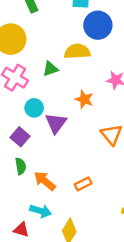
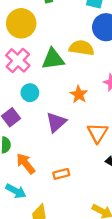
green triangle: (50, 69) -> (53, 59), size x1.5
purple triangle: (56, 123) -> (56, 122), moved

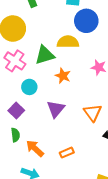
orange star: (79, 94) -> (63, 76), moved

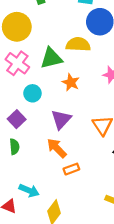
orange arrow: (35, 148) -> (57, 148), moved

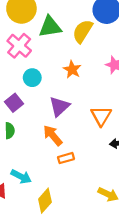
yellow semicircle: (78, 44) -> (83, 31), turned -65
green triangle: (51, 58) -> (50, 27), moved

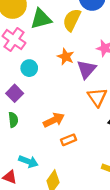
purple triangle: (59, 106) -> (86, 69), moved
orange arrow: (53, 135) -> (54, 120), turned 110

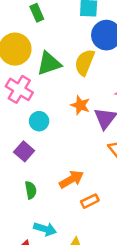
green semicircle: (13, 120) -> (31, 190), moved

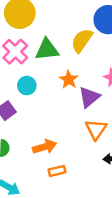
green triangle: (49, 64) -> (47, 50), moved

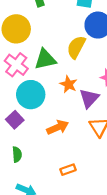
cyan circle: (27, 86) -> (31, 95), size x1.6
orange arrow: (45, 147) -> (58, 127), moved

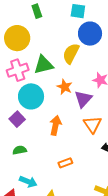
pink cross: (16, 65) -> (18, 70), turned 35
orange arrow: (58, 127) -> (55, 125), turned -54
green semicircle: (17, 154) -> (20, 150), turned -96

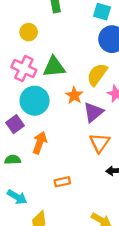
yellow circle: (17, 38) -> (29, 32), size x0.6
yellow semicircle: (71, 53) -> (97, 75), moved
pink cross: (18, 70) -> (24, 69), turned 35
orange arrow: (55, 125) -> (40, 143), moved

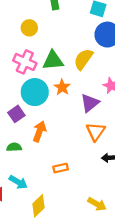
yellow semicircle: (97, 75) -> (83, 59), moved
orange star: (74, 95) -> (62, 87), moved

